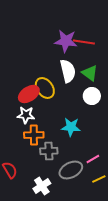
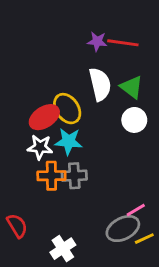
purple star: (66, 41) -> (97, 41), size x0.6
cyan star: (71, 127) -> (69, 141), moved
gray cross: (49, 151) -> (74, 176), moved
gray ellipse: (71, 170) -> (123, 229), moved

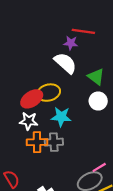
red line: (123, 43) -> (83, 31), moved
white semicircle: (100, 84) -> (65, 63), moved, turned -35
yellow ellipse: (67, 109) -> (49, 93), turned -70
cyan star: (69, 141) -> (61, 117), moved

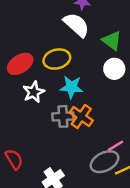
red ellipse: (32, 99) -> (20, 64), moved
white star: (29, 121) -> (34, 92), turned -30
orange cross: (37, 142) -> (81, 116), moved, turned 36

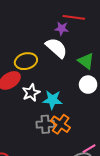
yellow ellipse: (57, 59) -> (26, 61), moved
white star: (34, 92) -> (31, 93), moved

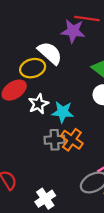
purple star: (62, 29) -> (73, 31), size x1.5
white semicircle: (56, 48) -> (50, 53), moved

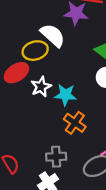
gray cross: (55, 140) -> (56, 157), moved

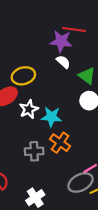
white semicircle: (53, 35) -> (63, 62), moved, size x0.6
gray cross: (56, 157) -> (34, 151), moved

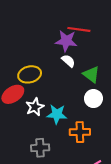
orange cross: (60, 143) -> (80, 132), moved, turned -36

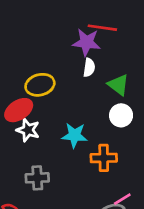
white semicircle: (68, 61) -> (89, 68), turned 56
white star: (35, 107) -> (28, 130), moved, turned -30
gray cross: (40, 148) -> (37, 178), moved

